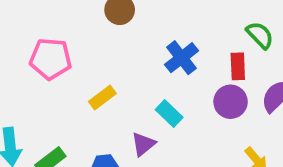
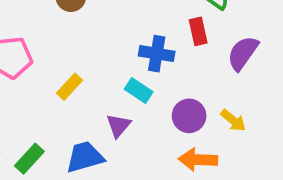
blue cross: (181, 58) -> (157, 54), moved, turned -32
purple circle: (231, 102) -> (189, 116), moved

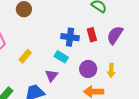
red rectangle: (198, 31) -> (92, 35), moved
yellow arrow: (233, 120) -> (111, 70), turned 56

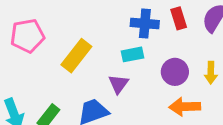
yellow rectangle: (25, 56) -> (76, 56), size x1.5
cyan rectangle: (61, 57) -> (132, 54), turned -40

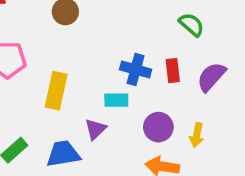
yellow rectangle: (76, 56) -> (56, 91), turned -36

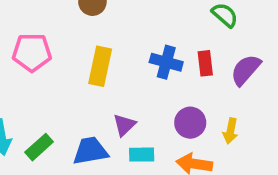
yellow rectangle: (56, 91) -> (100, 66), moved
cyan rectangle: (116, 100) -> (142, 155), moved

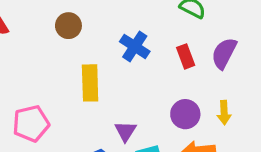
pink pentagon: (32, 52) -> (31, 124), moved
blue cross: (166, 62) -> (135, 46), moved, turned 32

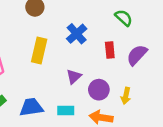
purple triangle: (125, 131) -> (74, 77), moved

